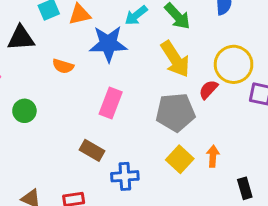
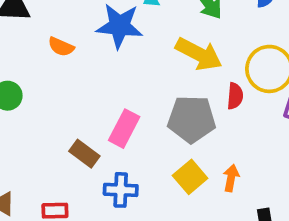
yellow arrow: (175, 59) -> (199, 54), turned -36
red semicircle: (208, 90) -> (235, 96), turned 135
pink rectangle: (111, 103) -> (124, 129), moved

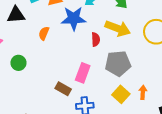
orange semicircle: (61, 47) -> (44, 33), turned 96
red semicircle: (235, 96) -> (96, 39), moved

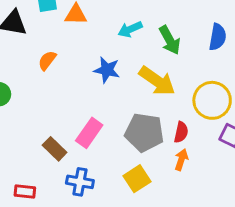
blue star: (74, 18) -> (107, 70), moved, size x0.7
red semicircle: (96, 39) -> (181, 132), moved
orange arrow: (143, 92) -> (181, 160), moved

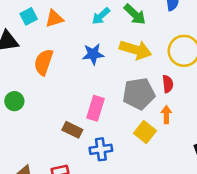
orange semicircle: (47, 60) -> (44, 62), size x1.5
orange arrow: (181, 160) -> (166, 115), moved

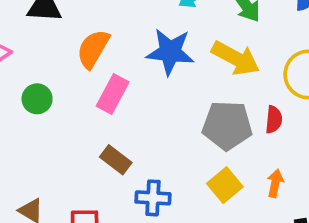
blue star: (93, 54) -> (170, 52), size x1.4
pink rectangle: (96, 108) -> (113, 94), moved
orange arrow: (166, 115) -> (275, 183), moved

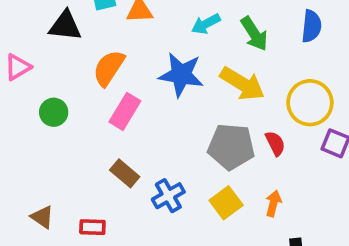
red semicircle: (274, 120) -> (275, 143), turned -35
blue cross: (153, 198) -> (168, 196), moved, turned -36

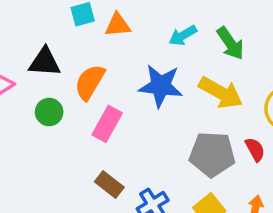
black triangle: (65, 26) -> (45, 62), moved
green circle: (54, 112) -> (49, 112), moved

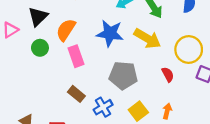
black triangle: (45, 62) -> (38, 17), turned -50
pink rectangle: (107, 124) -> (76, 56), turned -50
gray pentagon: (212, 154) -> (123, 75), moved

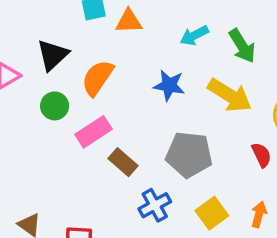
blue star: (110, 33) -> (169, 85), size x0.7
pink rectangle: (76, 56) -> (94, 132), moved, turned 75
brown rectangle: (76, 94) -> (123, 162), moved

